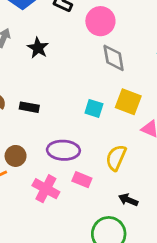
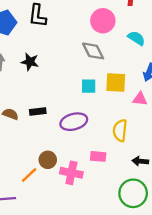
pink circle: (100, 21) -> (103, 21), moved
cyan square: (94, 108) -> (89, 86), moved
purple ellipse: (63, 150) -> (74, 122), moved
brown circle: (16, 156) -> (48, 160), moved

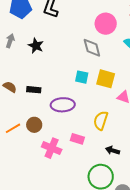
brown circle: (48, 160) -> (34, 125), moved
orange line: (29, 175) -> (13, 128), moved

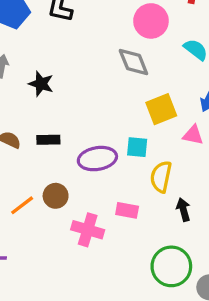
black star: (36, 46) -> (41, 84), moved
cyan square: (82, 77) -> (137, 147), moved
yellow square: (106, 79) -> (161, 109), turned -30
black arrow: (113, 150) -> (183, 210), moved, turned 64

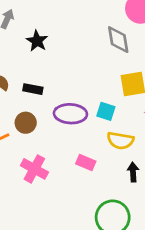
yellow semicircle: (161, 177) -> (120, 140), turned -104
brown circle: (56, 196) -> (26, 123), moved
pink cross: (88, 230) -> (34, 169), moved

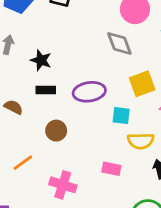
black rectangle: (33, 89) -> (46, 90), moved
purple ellipse: (70, 114) -> (89, 92), moved
brown circle: (26, 123) -> (56, 131), moved

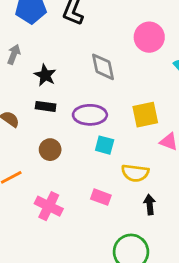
gray diamond: (119, 43) -> (103, 67), moved
cyan square: (121, 116) -> (105, 145), moved

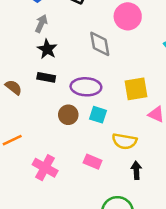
pink circle: (149, 37) -> (128, 16), moved
gray arrow: (14, 54) -> (41, 24), moved
brown circle: (50, 150) -> (68, 115), moved

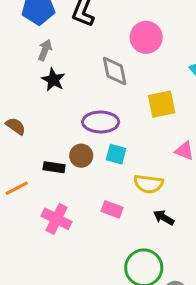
black rectangle: (46, 77) -> (54, 167), moved
yellow square: (136, 89) -> (162, 104), moved
black arrow: (136, 170) -> (164, 218), turned -54

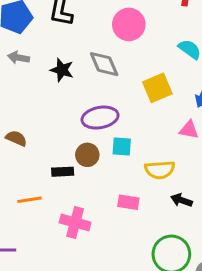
gray arrow: (45, 50) -> (19, 58), moved, turned -90
black star: (53, 80) -> (62, 70), moved
orange line: (17, 188) -> (30, 200), turned 30

